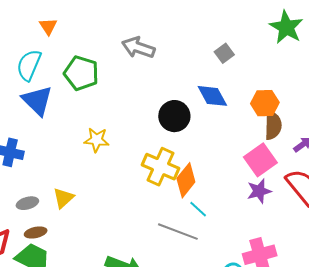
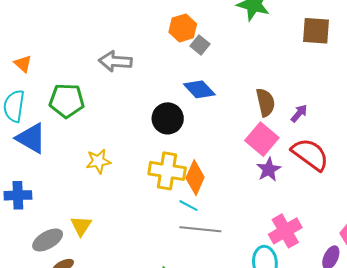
orange hexagon: (265, 103) -> (183, 28), moved
gray ellipse: (27, 203) -> (48, 240), size x1.4
cyan line: (198, 209) -> (188, 206), moved

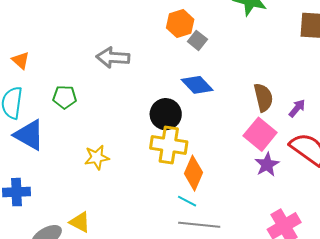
green pentagon: (67, 101) -> (65, 97), size x0.7
yellow cross: (167, 171) -> (169, 145), moved
yellow triangle: (81, 226) -> (80, 222), turned -35

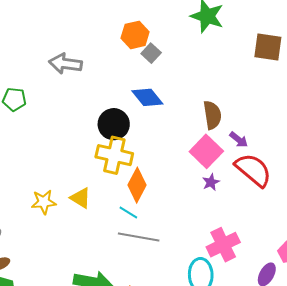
purple arrow: (297, 108) -> (239, 140), moved, turned 84
yellow star: (97, 157) -> (44, 202), moved
purple star: (267, 165) -> (211, 182), size x0.7
yellow triangle: (80, 222) -> (81, 198), moved

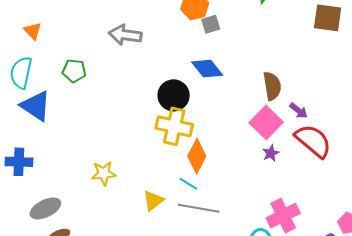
gray square: (151, 53) -> (211, 24), turned 30
yellow triangle: (81, 198) -> (153, 201), moved, turned 50

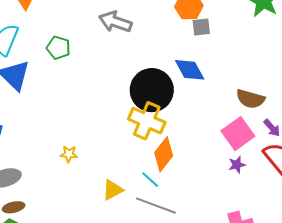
brown semicircle: (272, 86) -> (250, 99), turned 104
black circle: (174, 95) -> (152, 90), size x1.4
yellow star: (104, 173) -> (69, 154), size x0.7

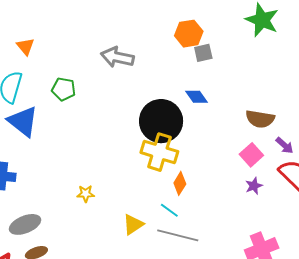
blue diamond: (190, 70) -> (196, 97), size x0.7
pink square: (238, 134) -> (251, 155), size x0.7
orange diamond: (164, 154) -> (180, 183), size x0.7

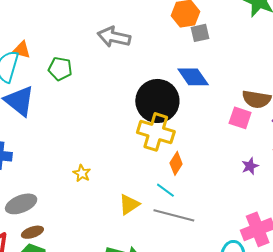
orange triangle: (25, 46) -> (22, 50), moved, turned -36
blue diamond: (196, 97) -> (193, 77), size x1.4
pink square: (251, 155) -> (240, 118), moved, turned -30
yellow star: (86, 194) -> (82, 173), turned 30

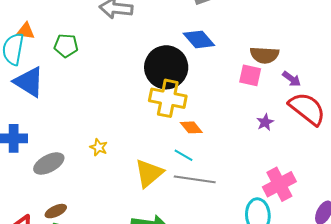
orange diamond: (176, 163) -> (191, 127), turned -65
gray ellipse: (21, 204) -> (49, 163), moved
yellow triangle: (129, 204) -> (149, 173), size x1.4

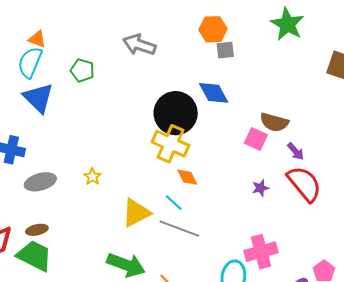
orange triangle: (26, 31) -> (37, 39), moved

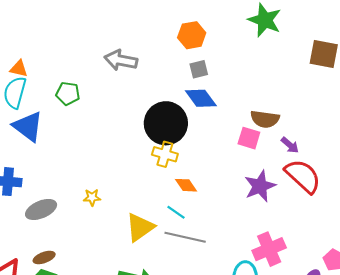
gray square: (225, 50) -> (199, 69), moved
yellow cross: (170, 144) -> (165, 154), size x0.7
yellow star: (92, 177) -> (92, 197), turned -30
purple star: (260, 188) -> (260, 186), size x1.8

